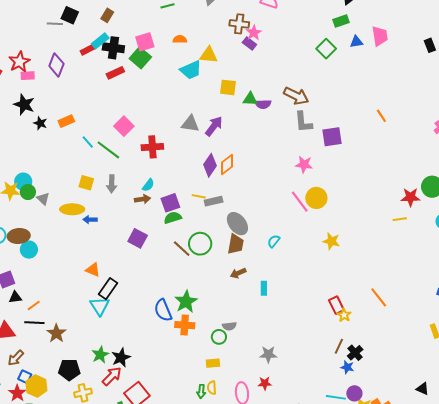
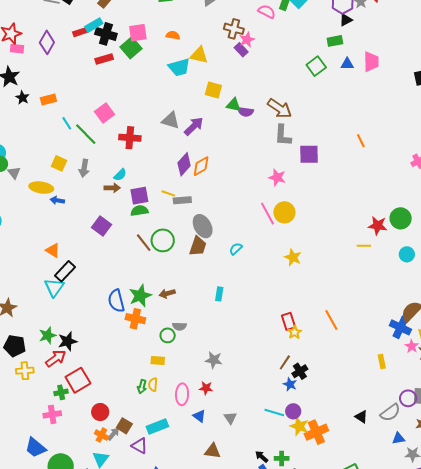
brown arrow: (238, 273) -> (167, 293), moved

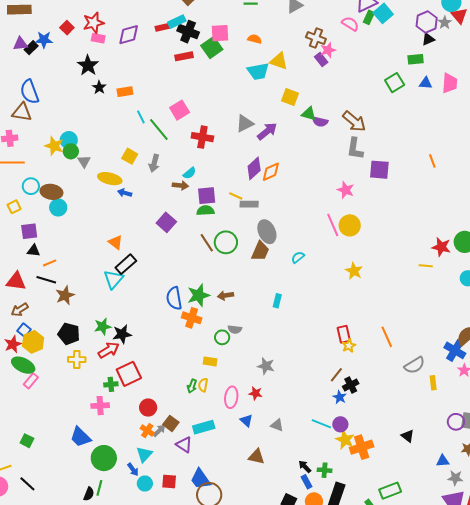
purple diamond: (47, 42) -> (129, 35), turned 40
gray triangle: (171, 120) -> (245, 123), turned -48
gray semicircle: (390, 412) -> (414, 365), moved
gray triangle: (230, 418) -> (277, 425), turned -40

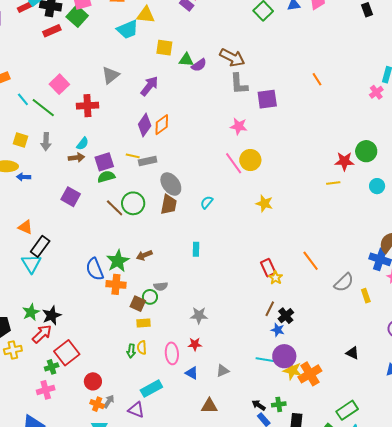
purple semicircle: (320, 122) -> (199, 65), turned -35
gray triangle: (245, 123) -> (111, 75), moved
brown square: (171, 423) -> (138, 304), moved
purple circle: (340, 424) -> (284, 356), size x1.5
gray triangle: (277, 425) -> (223, 371), turned -32

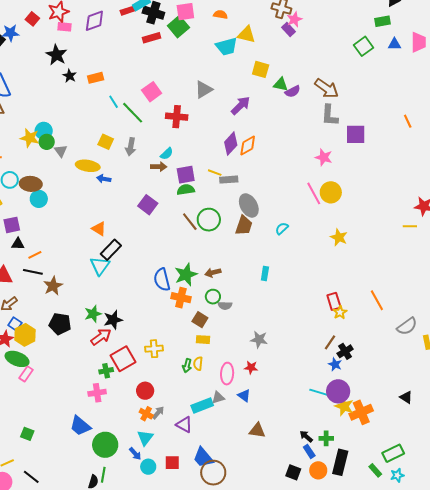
green circle: (150, 297) -> (213, 297), moved
yellow cross: (13, 350) -> (154, 349), moved
gray triangle: (223, 371) -> (218, 398), moved

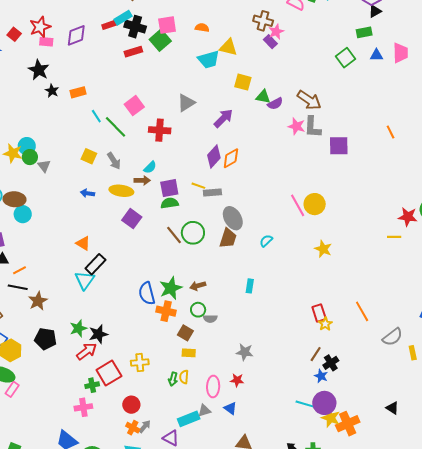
gray arrow: (131, 147) -> (114, 161), turned -42
pink star: (324, 157) -> (296, 126), moved
yellow ellipse: (88, 166) -> (121, 191), moved

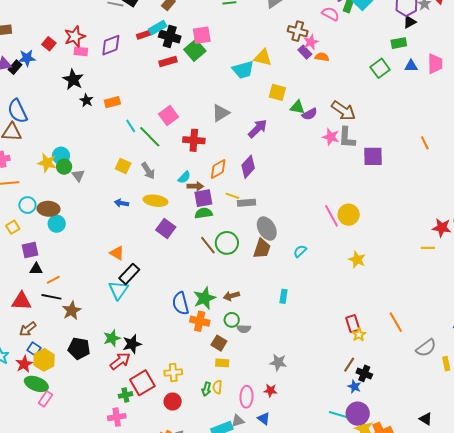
orange semicircle: (202, 28) -> (322, 57), moved
orange diamond: (231, 158) -> (218, 169), moved
brown arrow: (142, 180) -> (195, 186), moved
black cross: (331, 363) -> (364, 373), turned -35
red circle: (131, 405) -> (173, 402), moved

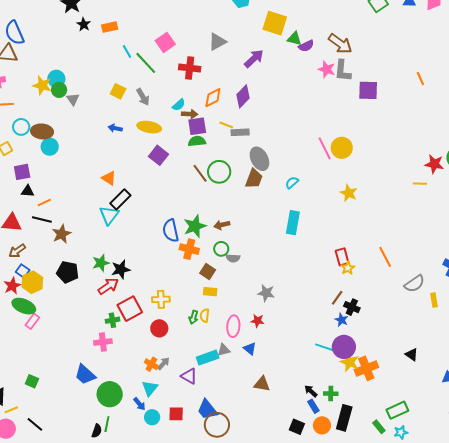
yellow square: (277, 92) -> (275, 23), size x1.4
cyan rectangle: (283, 296) -> (293, 223), moved, size x1.6

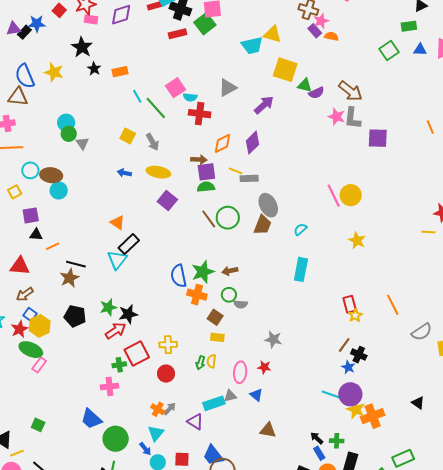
yellow star: (42, 85) -> (54, 72), moved
cyan semicircle: (179, 105) -> (190, 97), moved, turned 48
black line: (42, 219) -> (76, 264), moved

